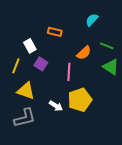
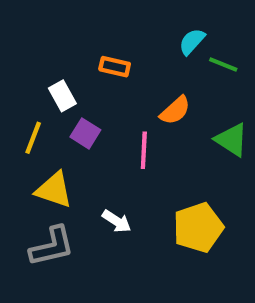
green line: (107, 46) -> (223, 65), moved
yellow pentagon: (80, 100) -> (198, 228), moved

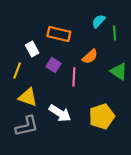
green line: (223, 65) -> (115, 33), turned 64
orange rectangle: (115, 67) -> (59, 34), size x1.5
purple square: (85, 133) -> (54, 65), moved
white arrow: (117, 221) -> (60, 113), size x1.5

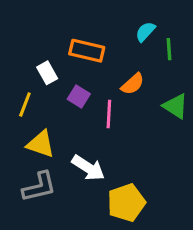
yellow pentagon: (102, 116) -> (126, 203), moved

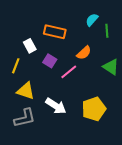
pink line: (109, 114) -> (69, 72), turned 48
yellow pentagon: (126, 203) -> (94, 109), moved

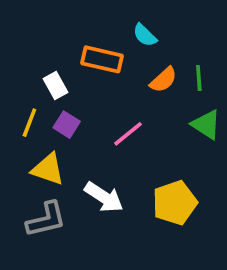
cyan semicircle: (92, 20) -> (145, 35), moved, turned -88
green line: (107, 31) -> (199, 78), moved
orange semicircle: (84, 53) -> (163, 80), moved
purple square: (50, 61) -> (67, 125), moved

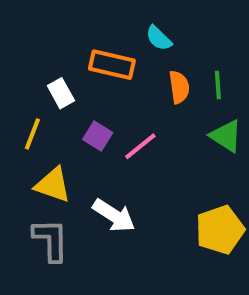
orange semicircle: (163, 80) -> (179, 87), turned -56
purple square: (67, 125) -> (98, 136), moved
yellow pentagon: (175, 203) -> (220, 230), moved
gray L-shape: (46, 219) -> (51, 240), turned -78

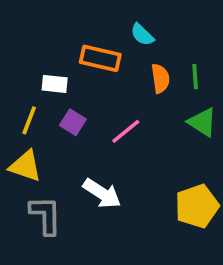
white rectangle: (61, 93) -> (55, 84), turned -55
purple square: (98, 136) -> (73, 122), moved
yellow triangle: (53, 185) -> (25, 166), moved

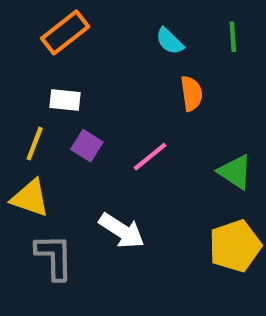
orange rectangle: (100, 58) -> (65, 32), moved, turned -51
green line: (195, 77) -> (233, 37), moved
green triangle: (202, 122) -> (235, 172), moved

